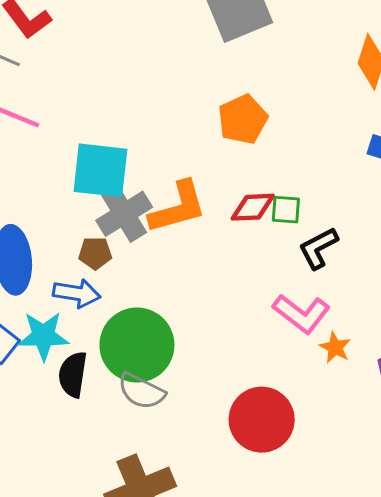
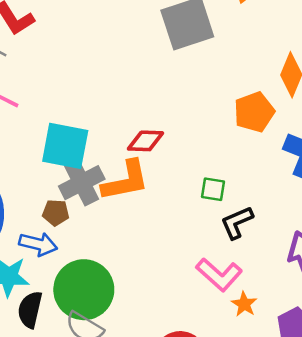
orange pentagon: (243, 119) -> (254, 112), moved
red diamond: (253, 207) -> (146, 141), moved

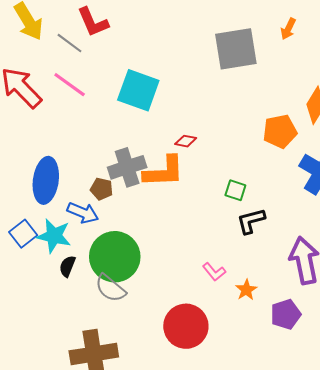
red diamond: (146, 141) -> (186, 141), size x0.7
cyan square: (65, 146) -> (138, 90), moved
pink L-shape: (219, 275) -> (214, 272), moved, size x0.6
black semicircle: (30, 310) -> (67, 266), size x0.7

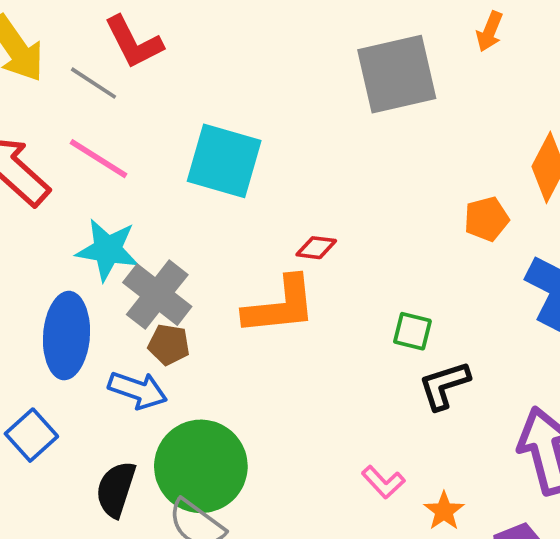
orange pentagon: (280, 131) -> (486, 219), size x0.7
gray cross: (127, 167) -> (157, 295), moved, turned -30
cyan star: (54, 236) -> (108, 250), moved
black semicircle: (67, 266) -> (116, 489), size x1.4

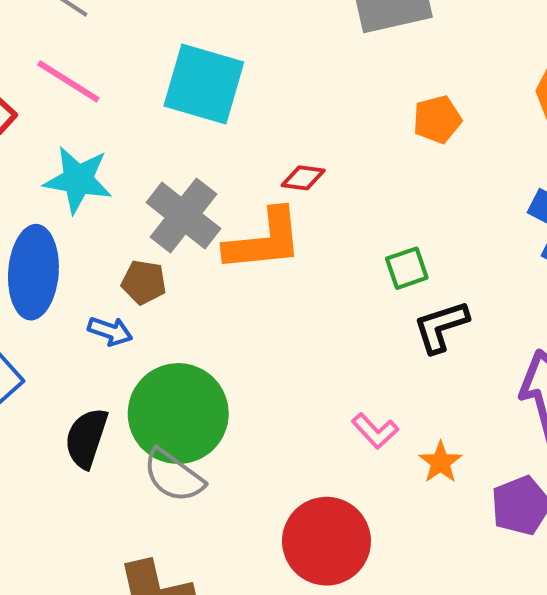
orange pentagon: (486, 219) -> (437, 119), moved
gray cross: (157, 295) -> (183, 216), moved
green square: (412, 331) -> (407, 268), turned -33
blue arrow: (138, 390) -> (110, 331), size x0.7

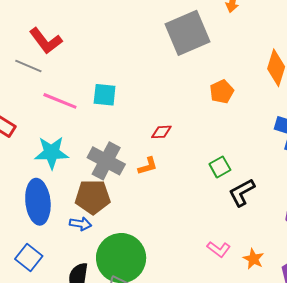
pink line: (68, 81) -> (60, 101), moved
cyan square: (204, 84) -> (105, 95), size x0.6
orange L-shape: (264, 240) -> (148, 166), size x0.5
brown pentagon: (144, 282) -> (93, 197), size x1.6

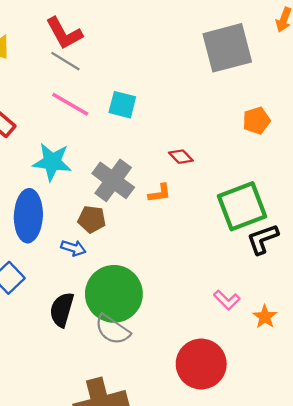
gray line: (28, 66) -> (65, 61), moved
red diamond: (161, 132) -> (181, 157), turned 40
green square: (220, 167) -> (242, 206), size x2.0
brown pentagon: (93, 197) -> (92, 219), size x0.7

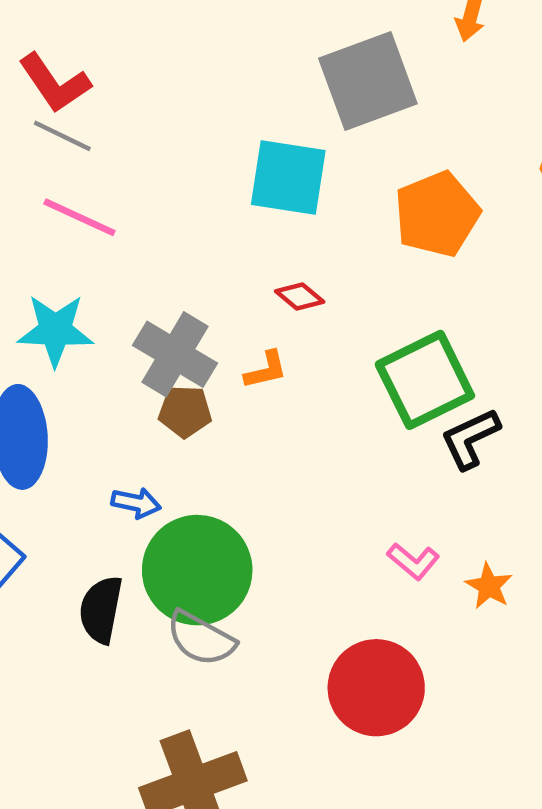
cyan square: (122, 105) -> (288, 178), moved, size x1.5
orange pentagon: (256, 121) -> (437, 214), size x1.6
brown pentagon: (92, 219) -> (185, 411), moved
blue arrow: (73, 248) -> (136, 503), moved

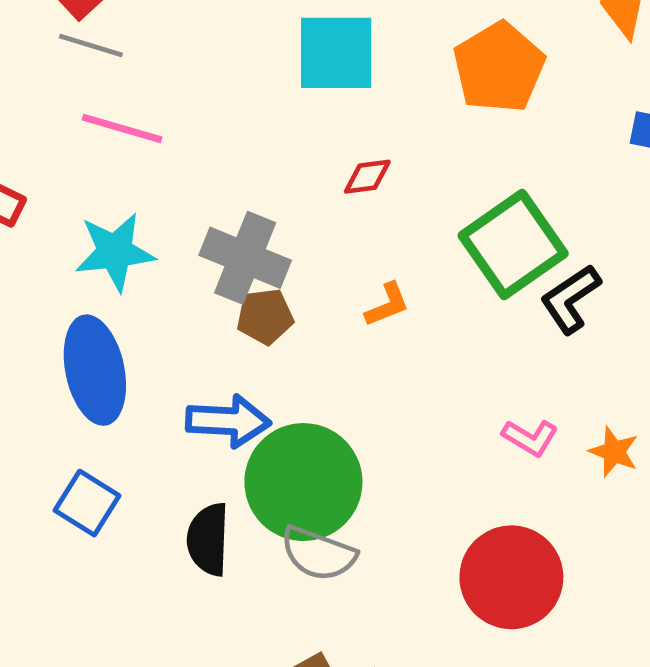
red diamond: (300, 296) -> (367, 177), turned -39
orange L-shape: (266, 370) -> (387, 305), moved
blue arrow: (136, 503) -> (228, 421), size x1.6

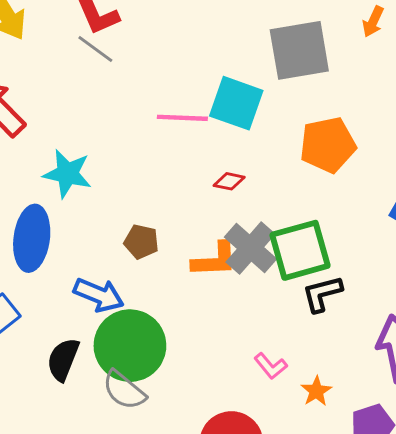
pink line: (122, 129) -> (182, 118), moved, turned -33
gray cross: (245, 258) -> (250, 248), moved
orange L-shape: (387, 305) -> (215, 260), size x1.6

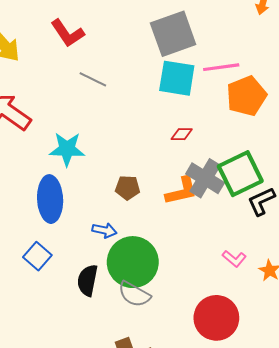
gray line: (95, 49) -> (93, 79), moved
gray square: (299, 50) -> (173, 34), moved
pink line: (182, 118) -> (221, 67), moved
blue arrow: (99, 295) -> (104, 230), size x0.7

